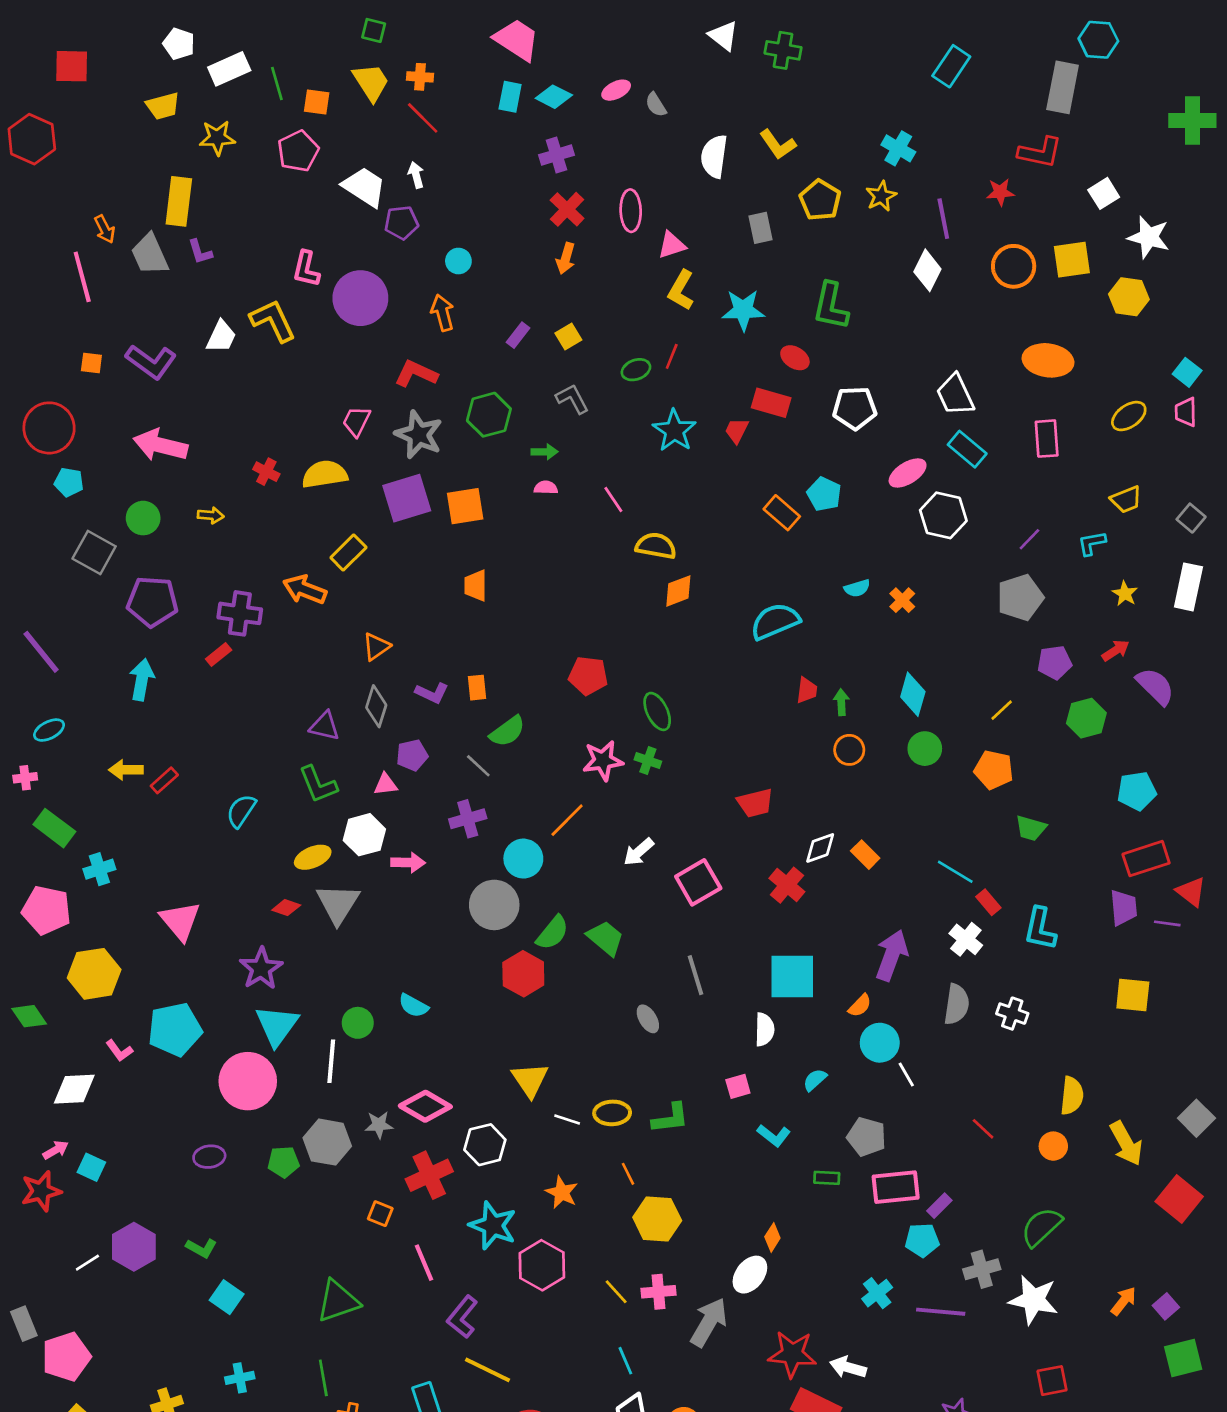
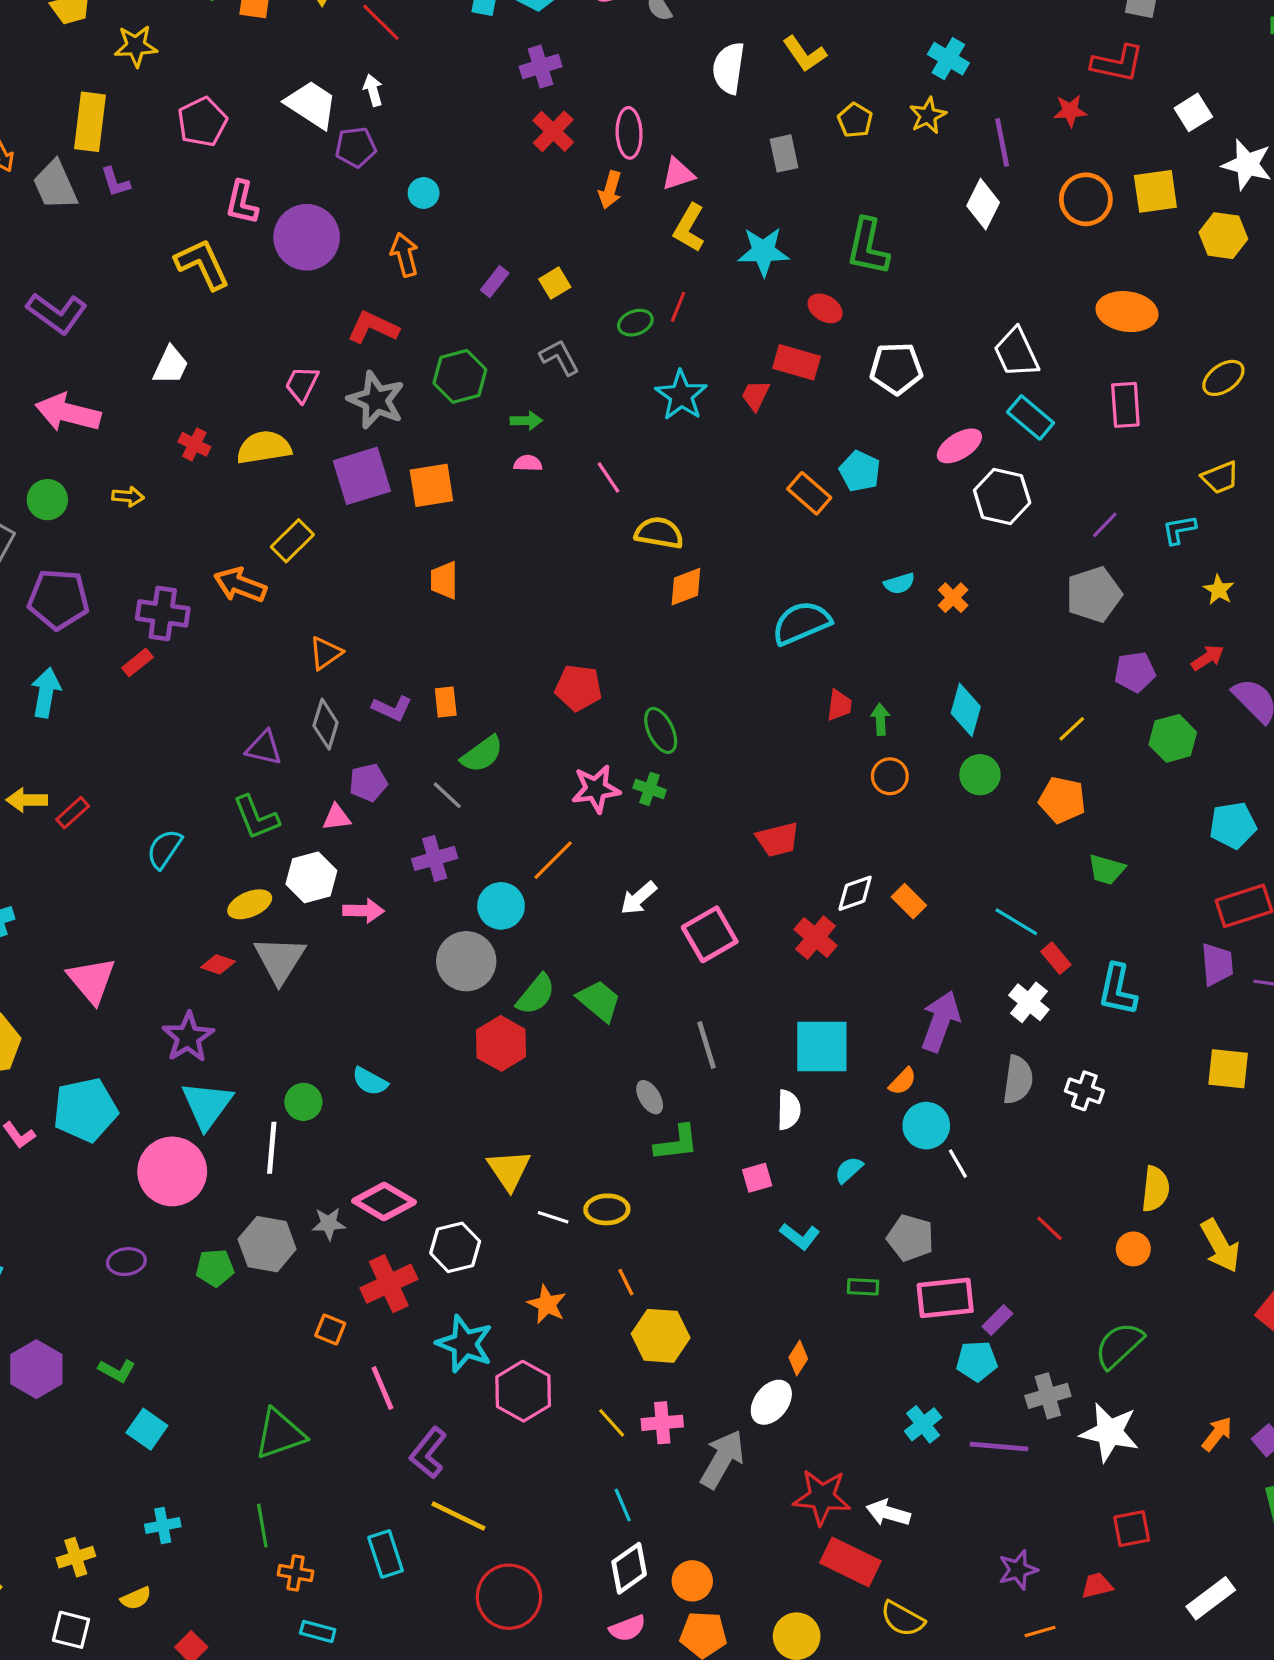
pink pentagon: (298, 151) -> (202, 122), moved
yellow pentagon: (820, 200) -> (855, 120), size x0.7
orange arrow: (566, 258) -> (610, 190), moved
white trapezoid: (221, 337) -> (171, 365), moved
green L-shape: (670, 1118) -> (676, 1143), moved

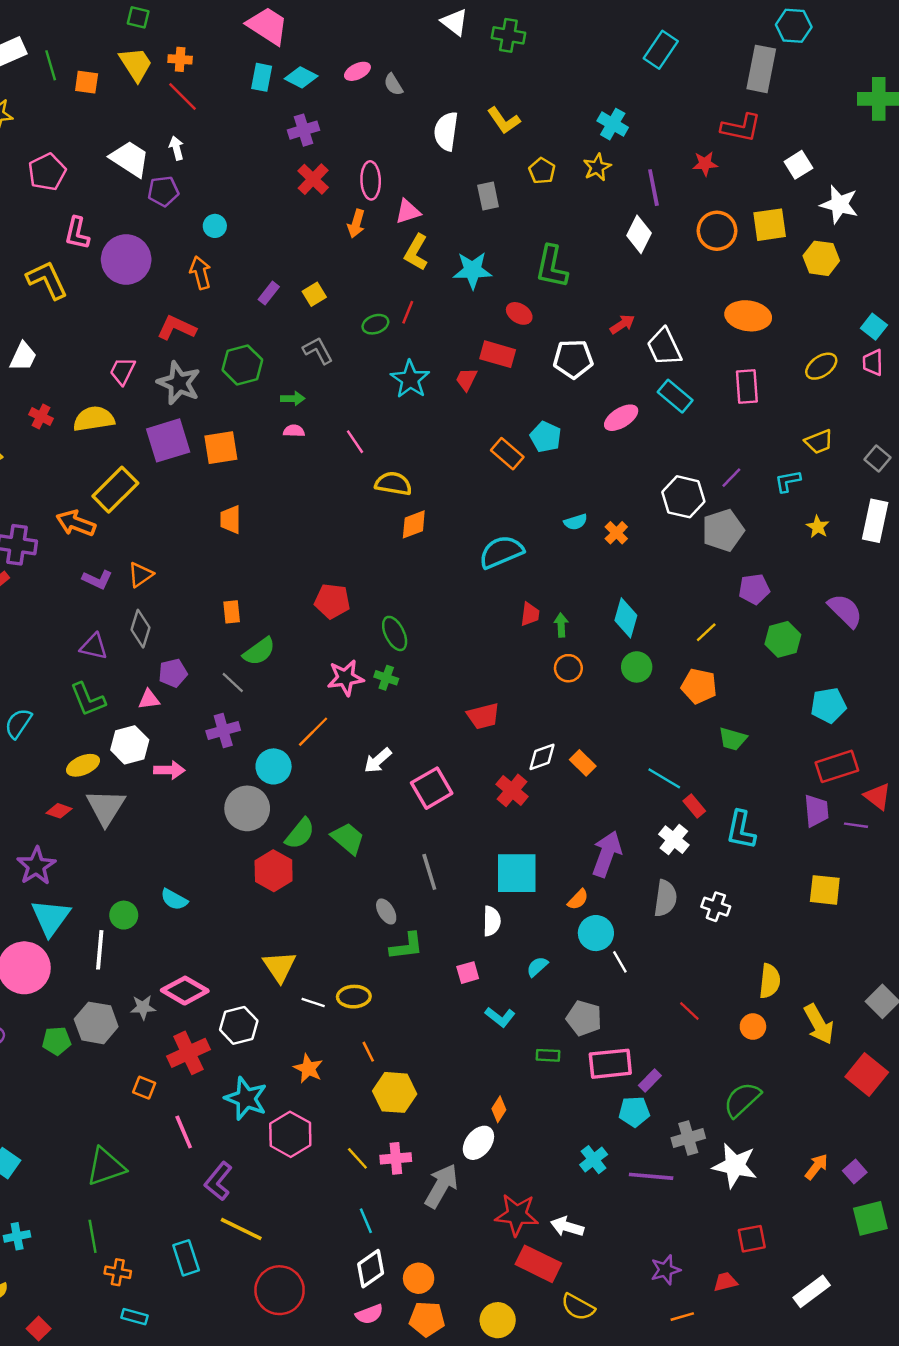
white hexagon: (1002, 496) -> (683, 497), moved
yellow rectangle: (292, 541) -> (115, 490), size x1.4
red arrow: (1208, 658) -> (622, 324), moved
purple L-shape: (392, 708) -> (97, 579), moved

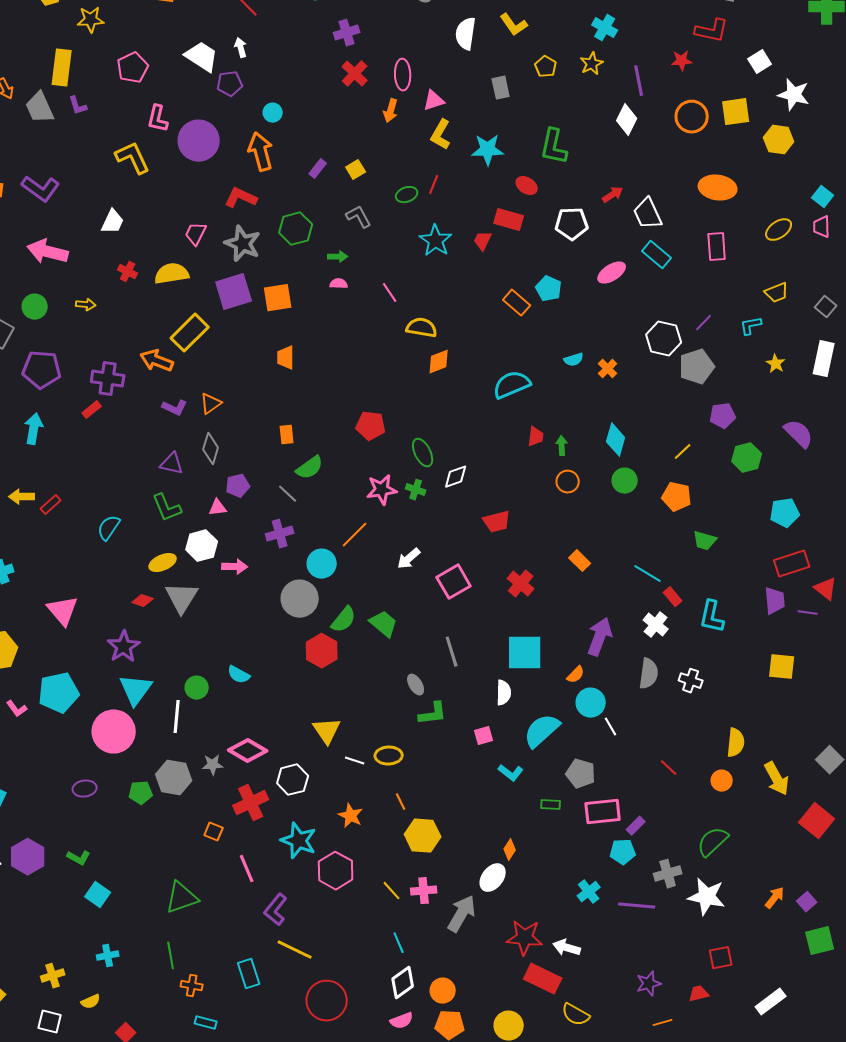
orange arrow: (200, 273) -> (261, 152), size x1.4
white diamond: (542, 757) -> (456, 477), moved
cyan semicircle: (537, 967) -> (542, 731), size x2.0

